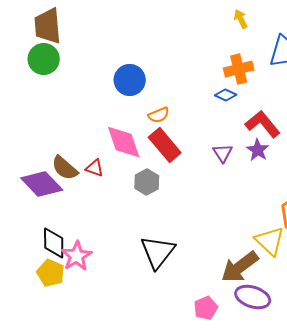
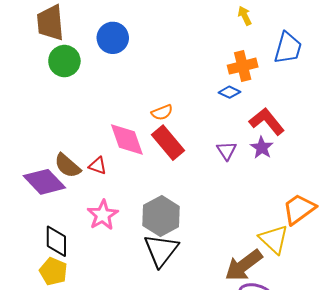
green circle: (44, 59) -> (64, 61), moved
blue circle: (130, 80) -> (113, 38), moved
gray hexagon: (147, 182) -> (161, 216), moved, size x1.5
pink star: (77, 256) -> (103, 215), moved

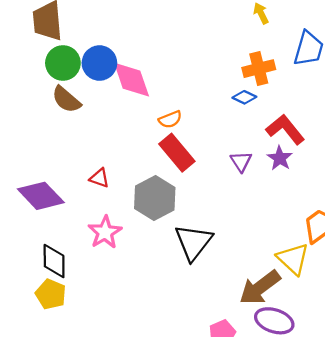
blue circle: (113, 38) -> (99, 63), moved
pink diamond: (127, 140) -> (132, 80), moved
brown semicircle: (67, 166) -> (66, 100), moved
gray hexagon: (161, 216) -> (155, 198), moved
black triangle: (161, 250) -> (193, 242), moved

